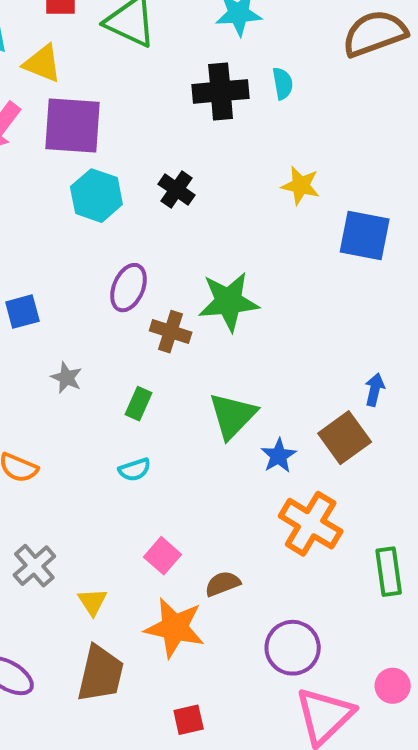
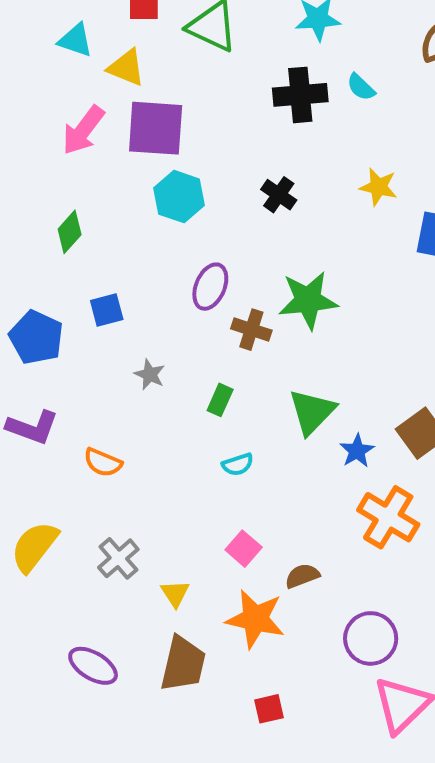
cyan semicircle: (283, 83) -> (361, 87), turned 144
black cross: (177, 190) -> (279, 195), moved
cyan semicircle: (135, 470) -> (238, 464), moved

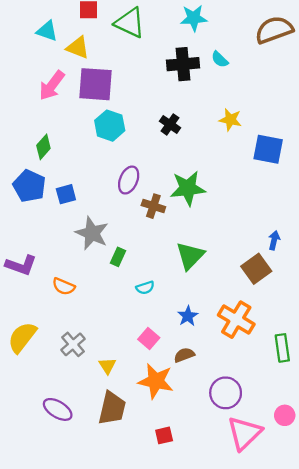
blue pentagon: (36, 337) -> (29, 186), moved
gray star: (150, 375) -> (92, 233), size x1.8
green rectangle: (220, 400) -> (118, 257), moved
blue star: (357, 451) -> (188, 316), moved

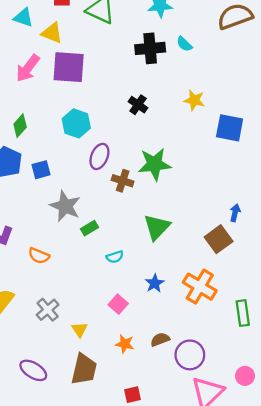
cyan hexagon: (110, 126) -> (76, 123), moved
green rectangle: (118, 257) -> (90, 228), turned 35
brown semicircle: (184, 355) -> (160, 340), moved
orange star: (156, 381) -> (125, 344), size x0.6

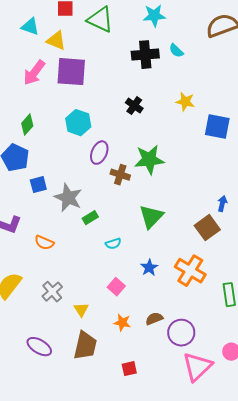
blue square: (41, 170) -> (38, 185), moved

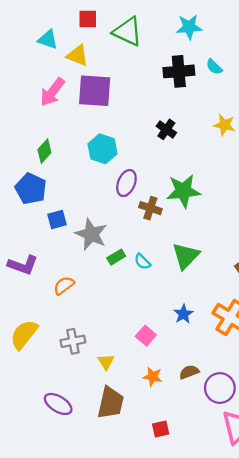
orange semicircle: (44, 243) -> (64, 286), turned 120
cyan semicircle: (113, 244) -> (142, 262), moved, turned 63
gray cross: (52, 292) -> (73, 341), turned 30

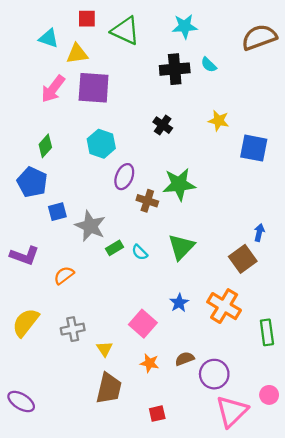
yellow triangle: (77, 55) -> (77, 54), turned -30
pink square: (146, 336) -> (143, 324), size x1.4
purple ellipse: (58, 404) -> (21, 401), moved

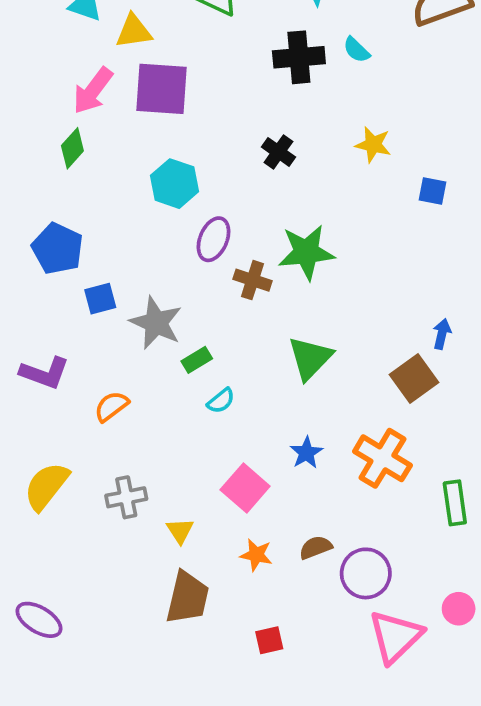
green diamond: (45, 146) -> (72, 148), moved
blue square: (254, 148) -> (433, 191), size x0.6
cyan semicircle: (140, 252) -> (221, 401), moved, turned -84

